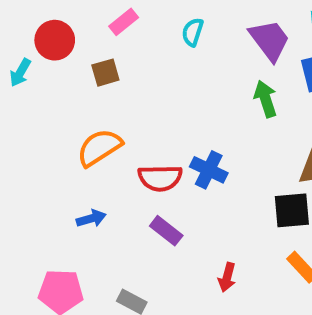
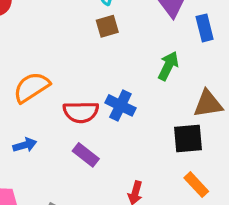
brown square: (105, 73) -> (107, 26), moved
green arrow: (266, 99) -> (168, 66), moved, turned 44

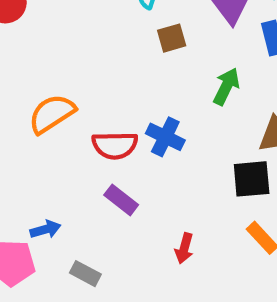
brown square: (107, 26) -> (172, 38), moved
blue arrow: (25, 145) -> (45, 229), moved

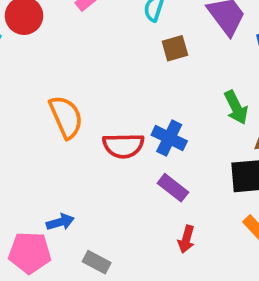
green arrow: (226, 86) -> (236, 107), moved, turned 128
orange semicircle: (52, 114) -> (66, 117), turned 99
purple rectangle: (121, 200) -> (173, 188), moved

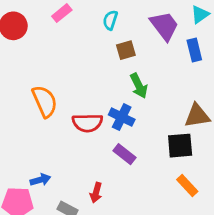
green arrow: (236, 107) -> (139, 86), moved
red arrow: (186, 239) -> (96, 193), moved

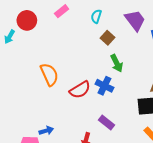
brown square: (126, 50) -> (107, 38), turned -32
red semicircle: (87, 123) -> (80, 90), turned -30
purple rectangle: (124, 154) -> (106, 122), moved

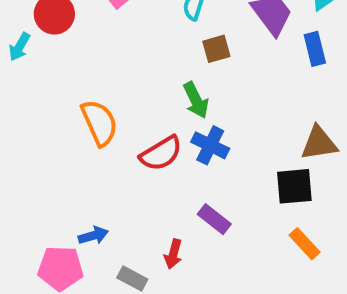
brown square: (107, 38) -> (216, 49), turned 32
green arrow: (117, 63) -> (196, 100), moved

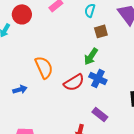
green arrow: (196, 100) -> (91, 56), turned 60
blue arrow: (93, 236) -> (20, 89), moved

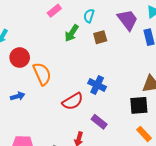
red circle: (22, 14) -> (20, 58), moved
green arrow: (91, 56) -> (72, 33), moved
red semicircle: (74, 82) -> (73, 101), moved

